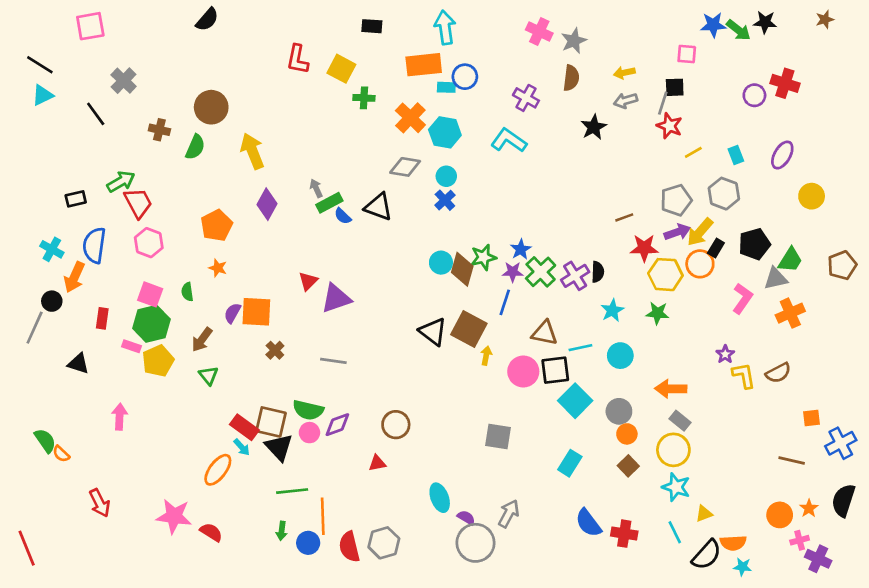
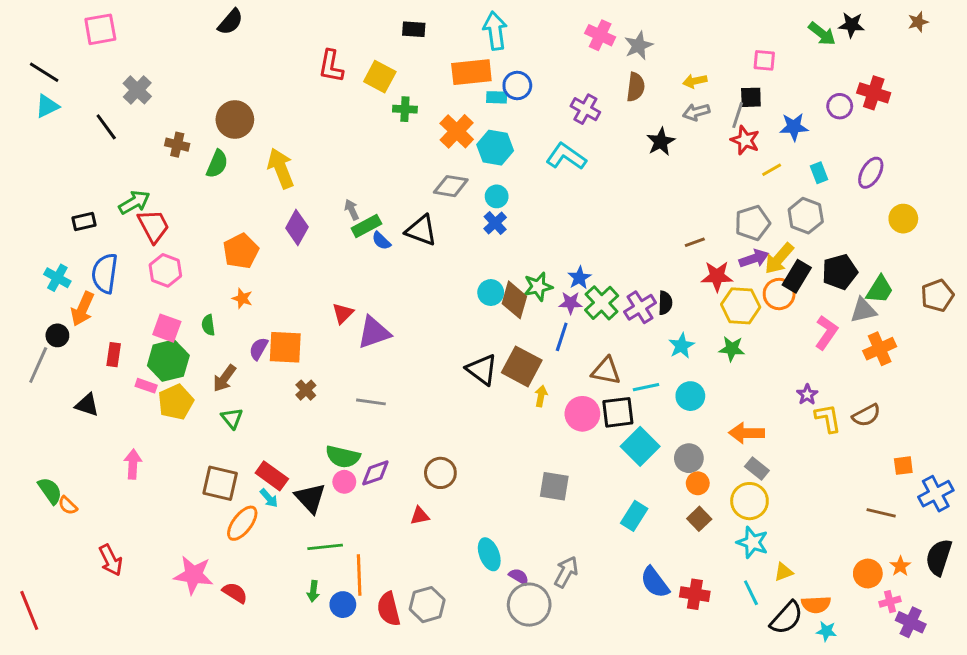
blue star: (713, 25) -> (794, 127), moved
black rectangle: (716, 248) -> (797, 276), size x1.5
brown square: (271, 422) -> (220, 483), moved

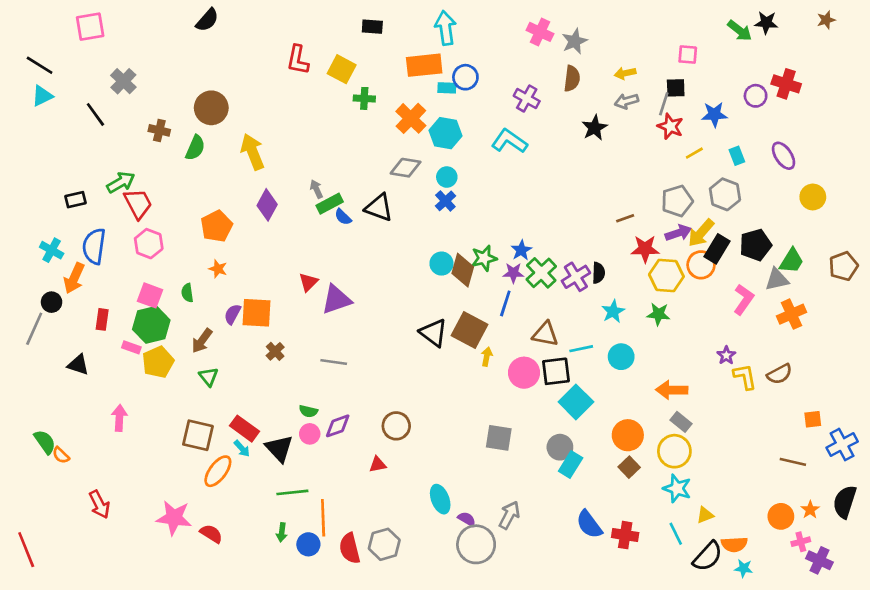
purple ellipse: (871, 173) -> (784, 156), turned -64
green semicircle: (343, 457) -> (308, 411), size x0.6
gray circle: (689, 458) -> (560, 447), moved
orange circle: (698, 483) -> (628, 435), size x1.5

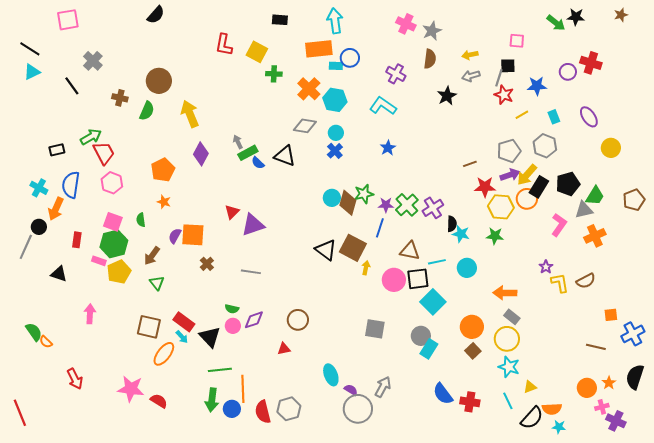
blue star: (521, 250) -> (388, 148), moved
black semicircle: (599, 273) -> (452, 224), moved
cyan star: (613, 311) -> (461, 234), turned -30
green arrow: (282, 532) -> (212, 400), size x1.6

